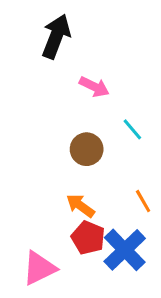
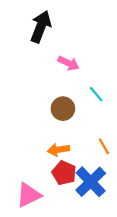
orange arrow: (80, 206) -> (58, 150), turned -45

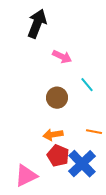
orange line: (104, 146) -> (94, 132), turned -49

